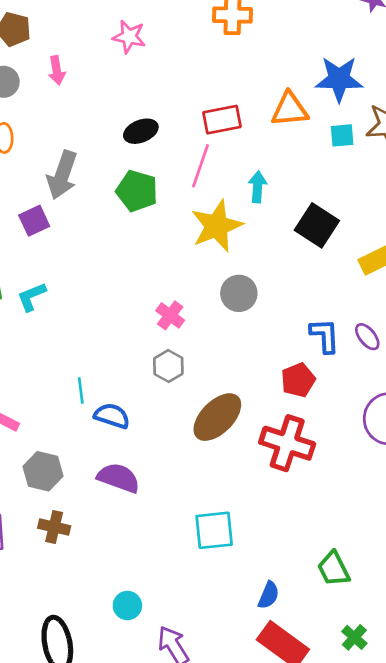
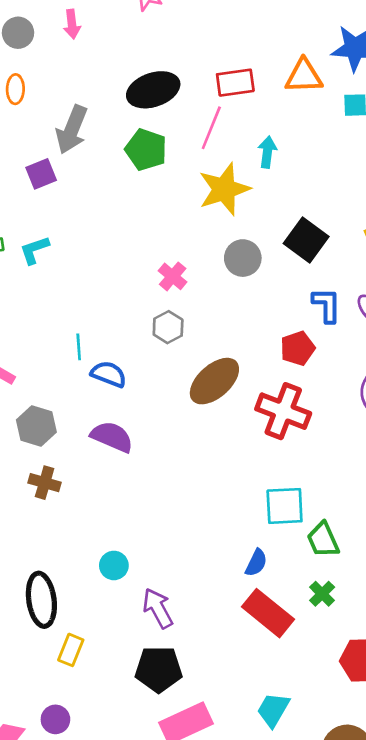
black ellipse: (141, 131) -> (153, 90), size x1.5
black square: (317, 225) -> (306, 240), moved
cyan square: (214, 530) -> (285, 506), moved
green cross: (354, 637) -> (322, 594), moved

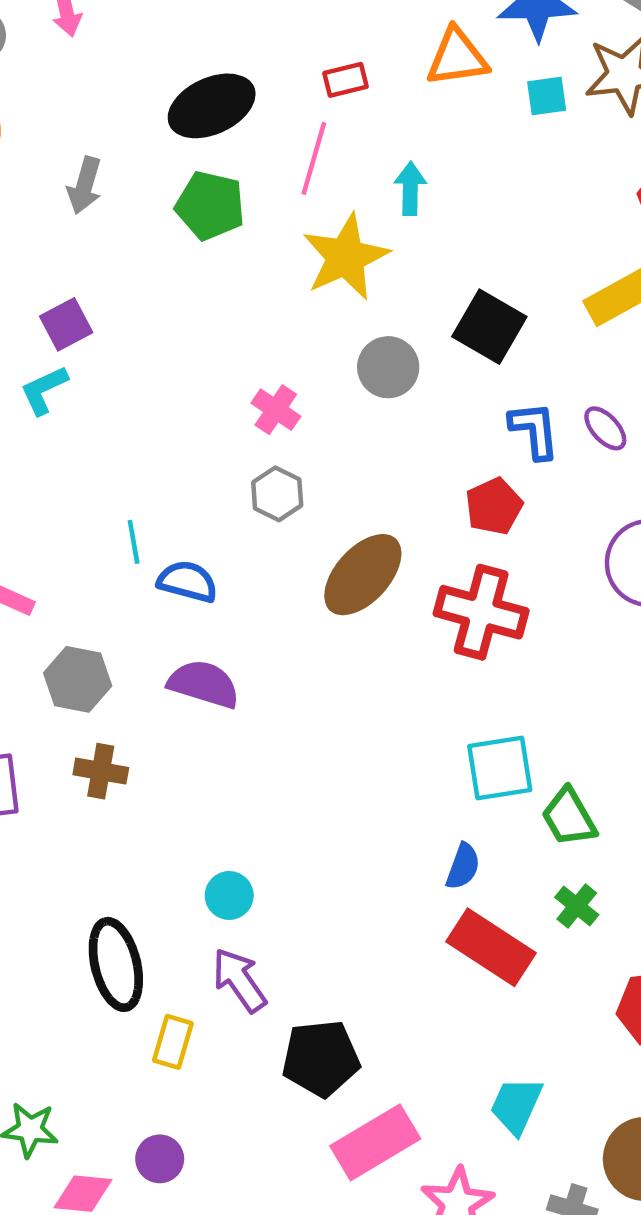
red rectangle: (235, 83) -> (346, 80), size x0.7
gray arrow: (72, 130) -> (85, 185), size x0.7
purple square: (41, 174) -> (66, 324), moved
purple arrow: (158, 608) -> (239, 980), moved

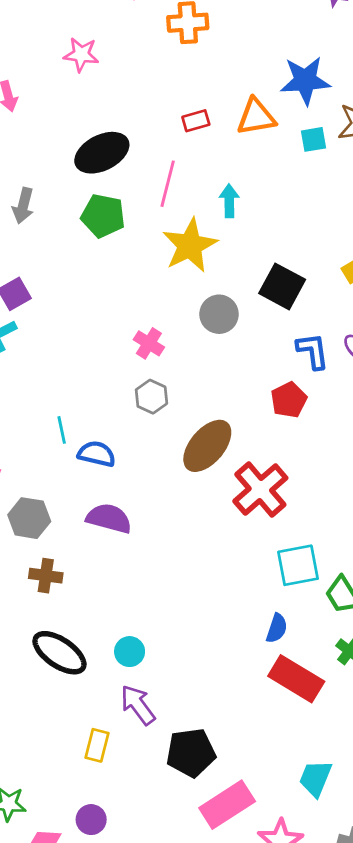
red rectangle: (346, 80) -> (196, 121), moved
red cross: (481, 612) -> (260, 489), moved, turned 36
black ellipse: (116, 964) -> (59, 653), moved, turned -40

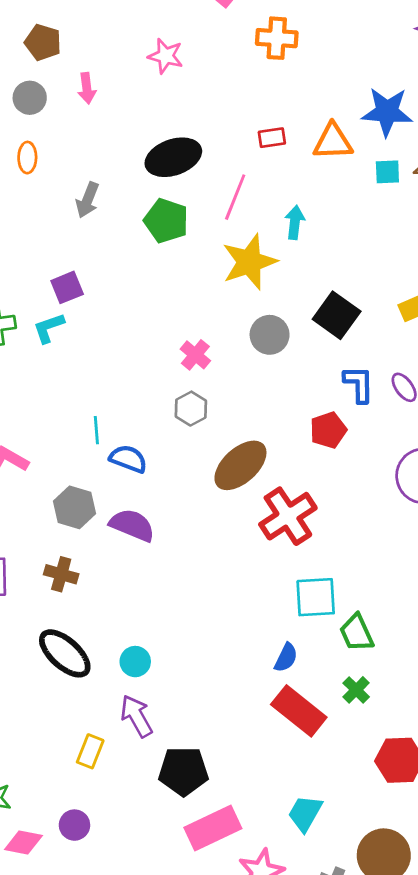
gray hexagon: (29, 518) -> (75, 507), moved

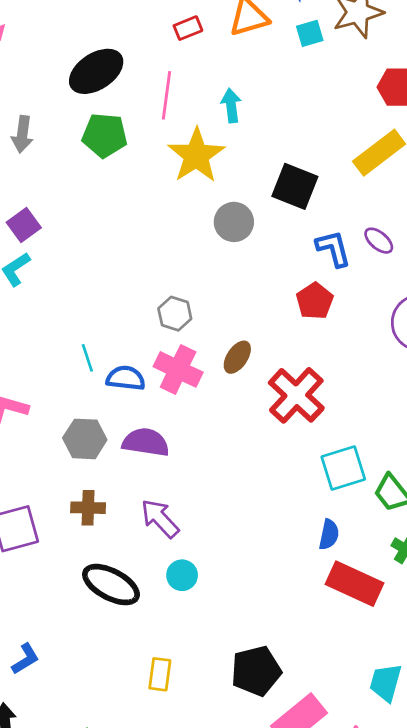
pink cross: (195, 355) -> (178, 369), moved, size x1.5
brown ellipse: (240, 465) -> (237, 357), size x0.6
purple arrow: (136, 716) -> (160, 519), moved

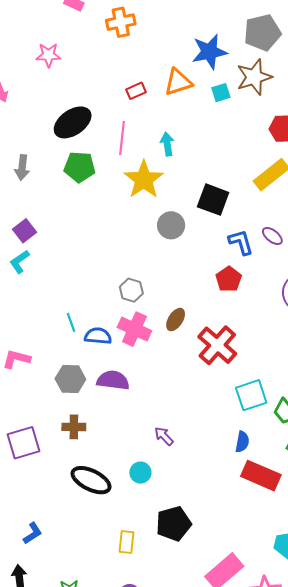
purple arrow: (160, 519) -> (164, 436), moved, size x0.7
black pentagon: (256, 671) -> (174, 524), moved

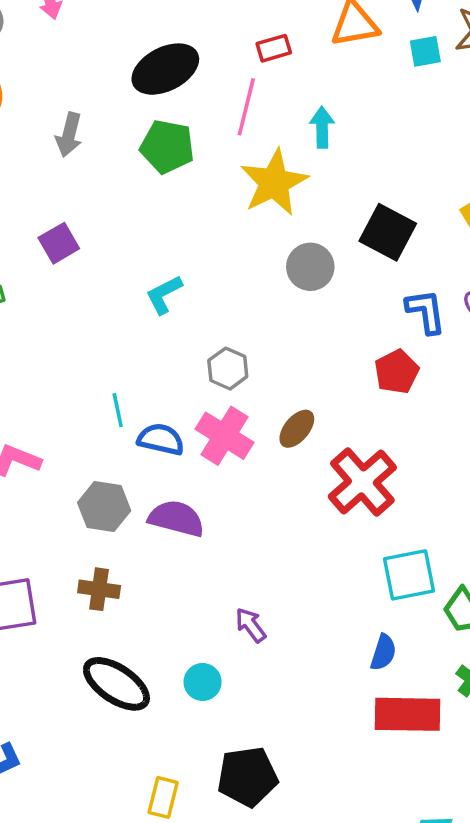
red rectangle: (136, 91) -> (274, 48), moved
cyan L-shape: (20, 262) -> (164, 295), moved
red rectangle: (261, 476) -> (408, 714), turned -30

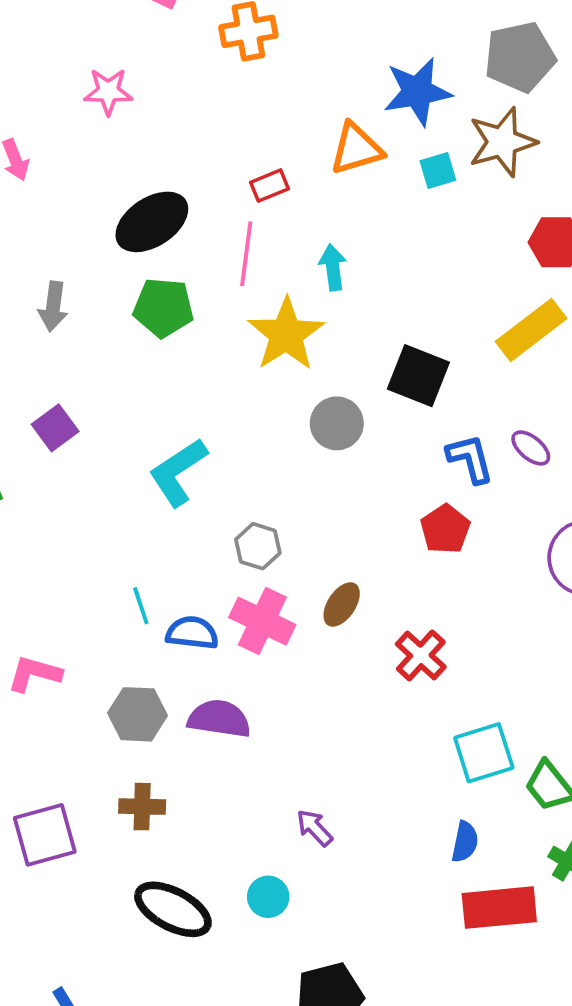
cyan L-shape: (164, 295) -> (178, 472), size x1.5
red cross: (362, 482) -> (421, 655), size x0.7

